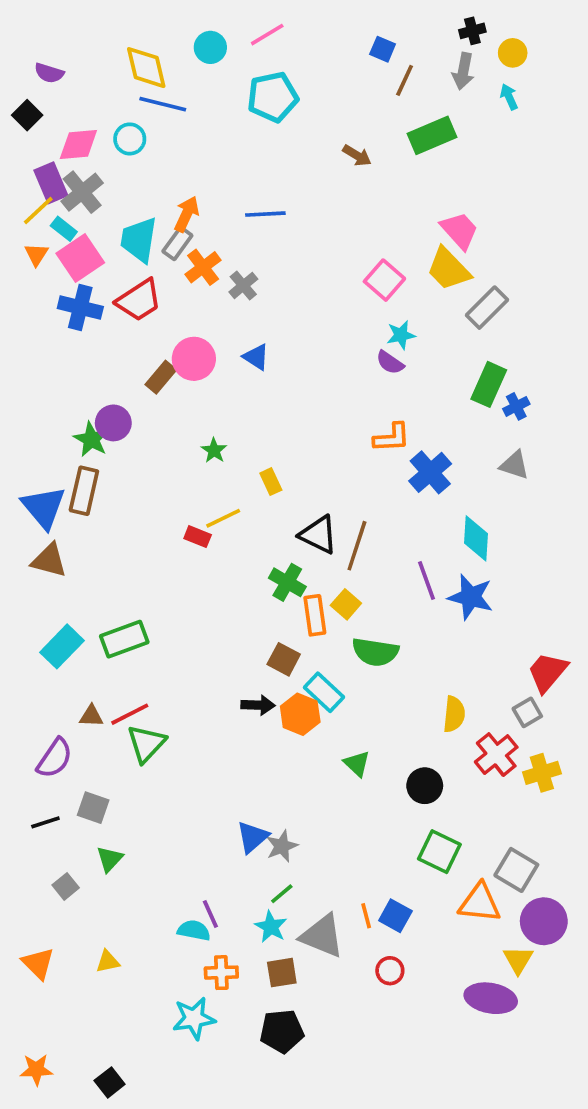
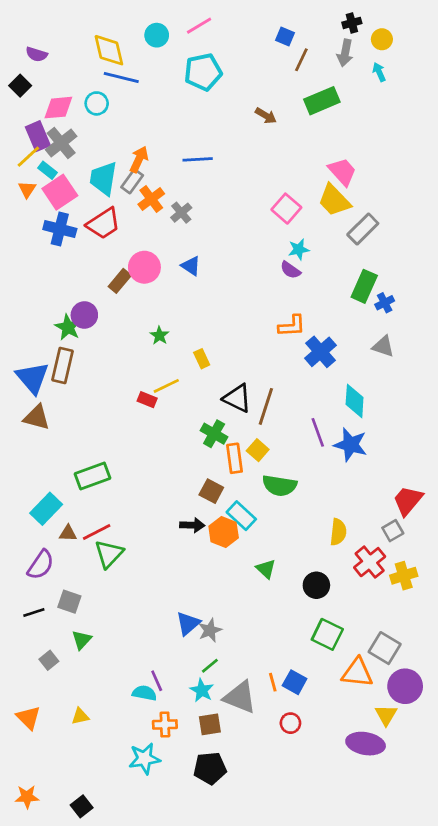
cyan rectangle: (62, 646) -> (46, 509), moved

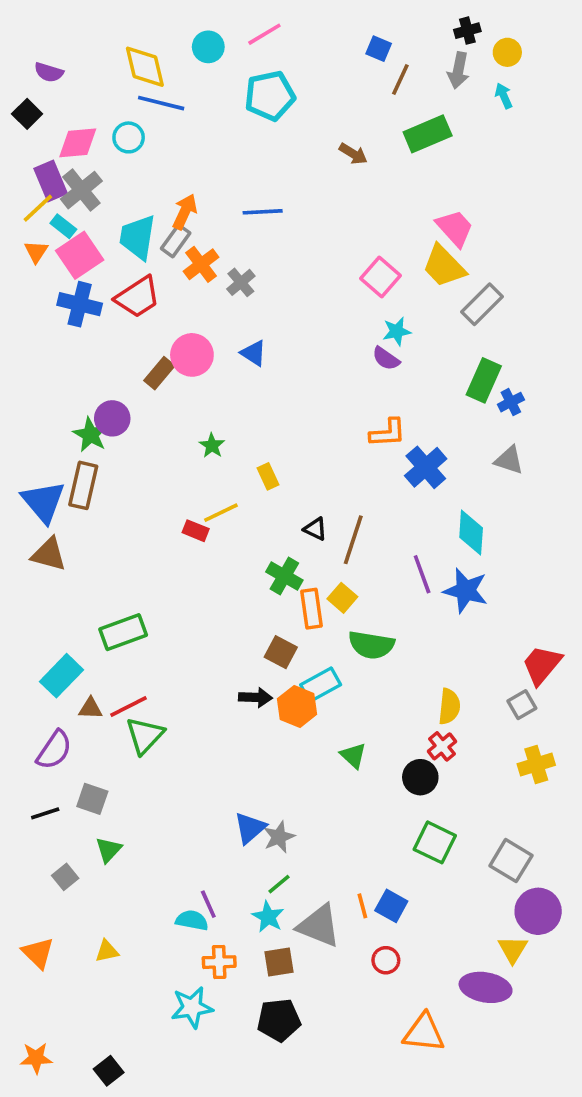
black triangle: (237, 398) -> (315, 529), size x0.6
cyan rectangle: (241, 516) -> (321, 685), turned -72
red cross: (370, 562) -> (442, 746), moved, size x0.7
orange triangle: (357, 673) -> (424, 1033), moved

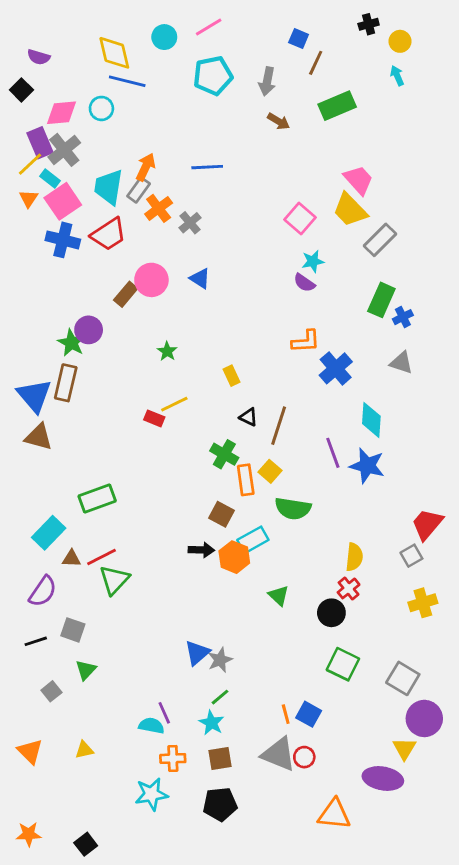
gray arrow: (458, 70) -> (267, 81), moved
yellow rectangle: (268, 476) -> (231, 376), moved
gray triangle: (319, 926) -> (279, 754), moved

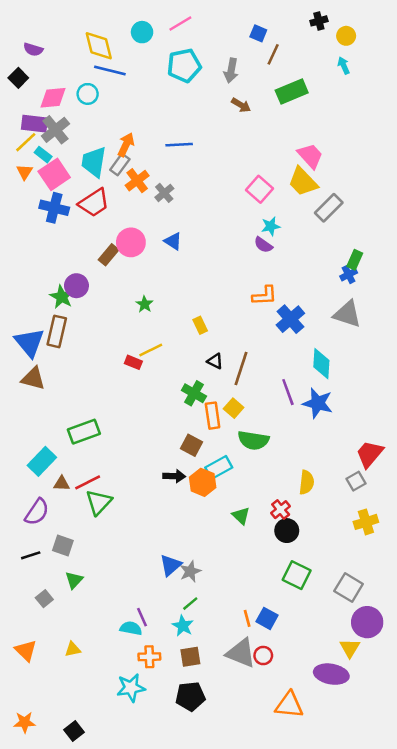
purple rectangle: (40, 143) -> (34, 124), turned -60
green rectangle: (381, 300) -> (355, 260), moved, size x0.7
gray triangle: (401, 363) -> (347, 314), size x1.4
red cross: (349, 588) -> (281, 510), moved

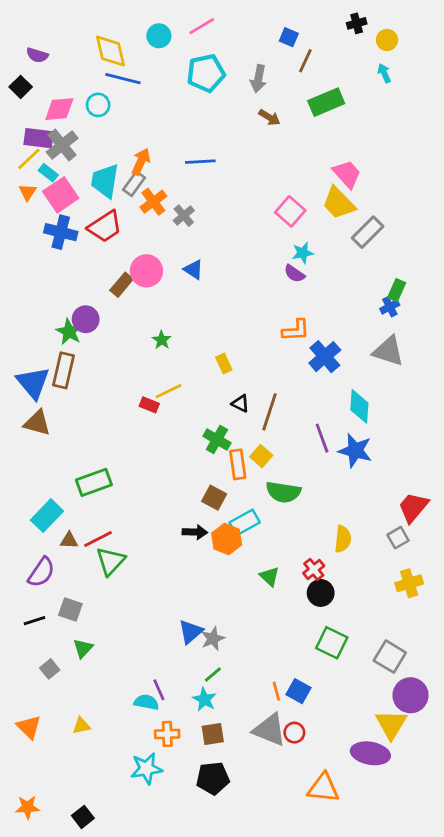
yellow triangle: (350, 648) -> (391, 724), size x1.4

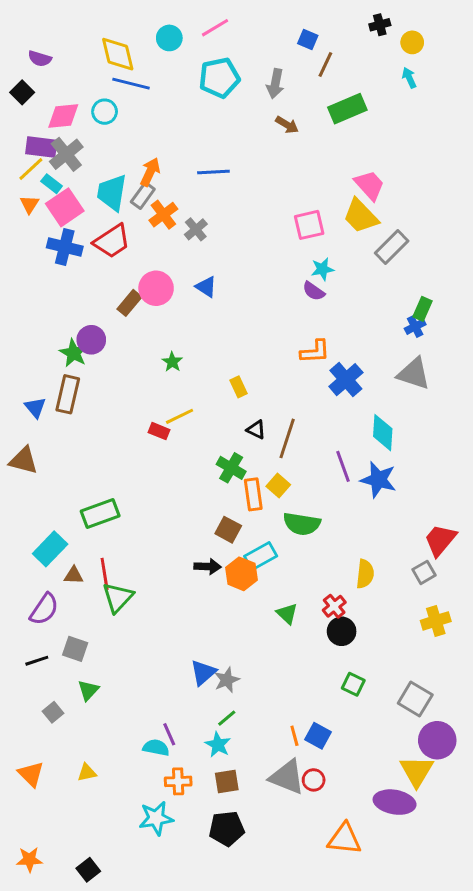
pink square: (290, 211) -> (309, 225), turned 36
blue triangle: (33, 383) -> (35, 408), size x0.6
brown triangle: (37, 423) -> (24, 461), moved
red line: (98, 539) -> (105, 574), turned -72
green square: (332, 643) -> (353, 684), size x0.7

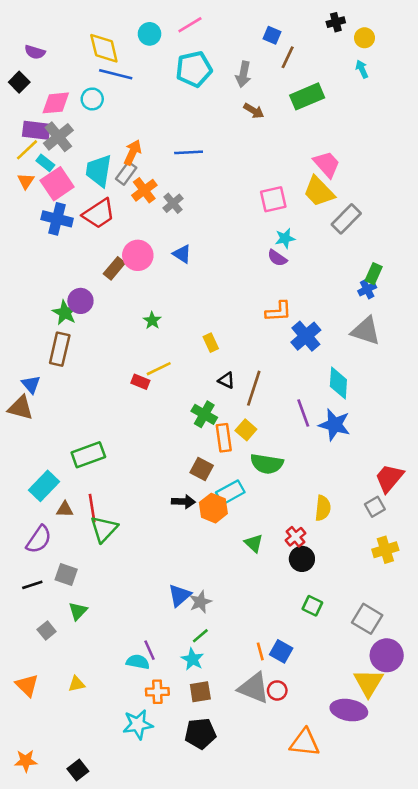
blue triangle: (35, 408) -> (31, 384), moved

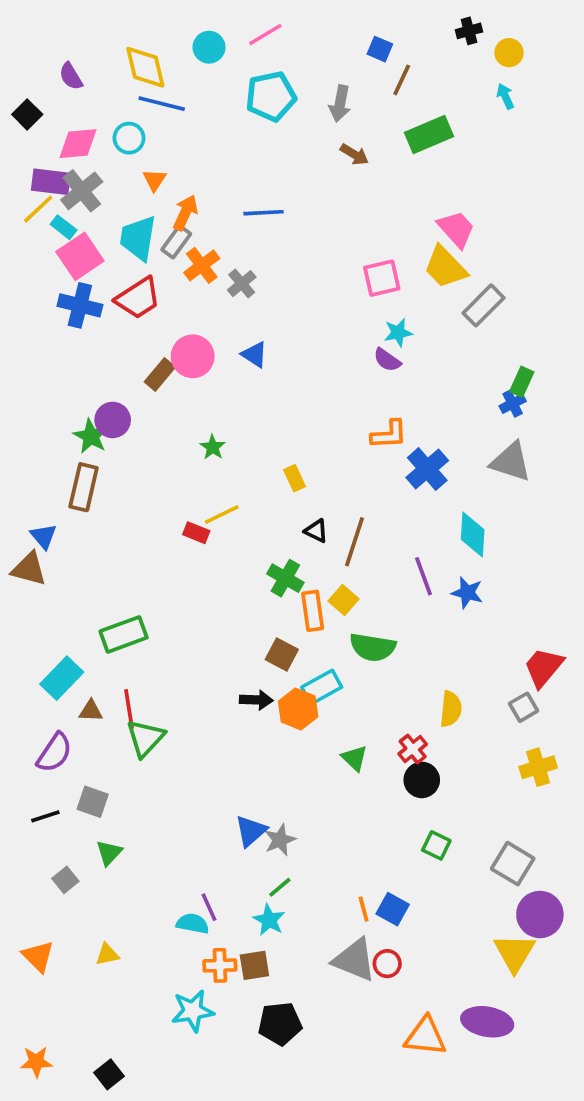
purple semicircle: (35, 52) -> (71, 76), moved, turned 42
orange triangle: (26, 181) -> (154, 180), moved
blue star: (335, 425) -> (467, 593), size x0.7
brown square: (200, 692) -> (254, 965), moved
purple ellipse: (349, 710) -> (487, 1022), moved

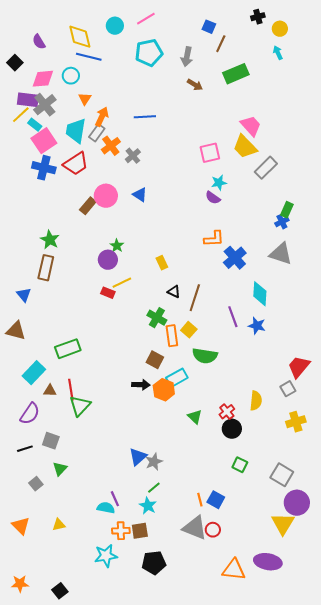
purple circle: (113, 420) -> (108, 260), moved
brown triangle: (29, 569) -> (16, 331), moved
yellow semicircle: (451, 709) -> (256, 401), moved

